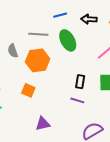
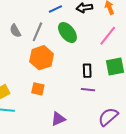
gray line: (38, 34) -> (37, 32), turned -60
gray semicircle: (13, 51) -> (15, 31), moved

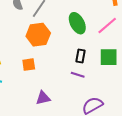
green ellipse: (67, 32) -> (77, 23), moved
orange square: (38, 89) -> (29, 65), turned -32

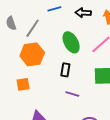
black rectangle: (81, 56) -> (65, 70), moved

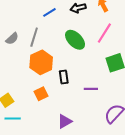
gray semicircle: (11, 23) -> (12, 39), turned -96
black rectangle: (65, 70) -> (64, 77), moved

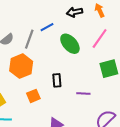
blue line: (49, 12) -> (47, 27), moved
orange hexagon: (41, 62) -> (21, 66), moved

